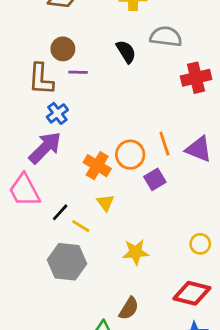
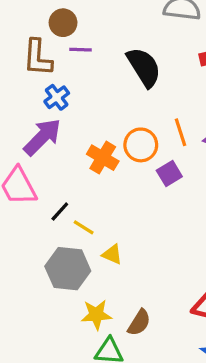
black semicircle: (126, 52) -> (144, 67), moved, size x1.5
yellow triangle: (105, 203) -> (112, 254), moved, turned -30
yellow star: (136, 252) -> (96, 315), moved

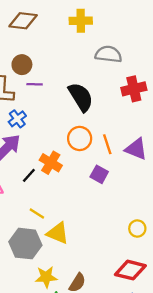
orange circle: (141, 145) -> (80, 138), moved
purple square: (169, 173) -> (99, 174), turned -30
black line: (60, 212) -> (29, 175), moved
yellow triangle: (112, 254) -> (58, 233), size x1.5

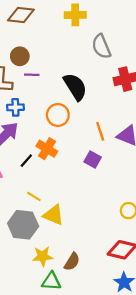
gray semicircle: (108, 54) -> (101, 46), turned -120
blue cross: (17, 119) -> (15, 107), turned 35
orange circle: (80, 138) -> (58, 115), moved

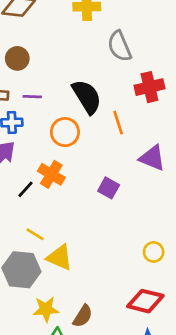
purple line: (32, 75) -> (32, 97), moved
orange line: (100, 131) -> (118, 123), moved

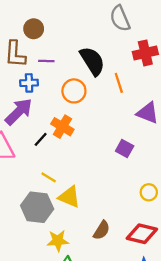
purple square: (109, 188) -> (125, 149), moved
brown semicircle: (83, 316) -> (102, 230), moved

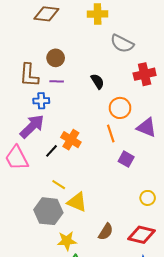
gray semicircle: (120, 18) -> (122, 44), turned -40
brown circle: (34, 29) -> (56, 58), moved
black semicircle: (92, 61) -> (98, 81), size x0.6
orange line: (119, 83) -> (111, 134), moved
orange circle: (74, 91) -> (120, 108), moved

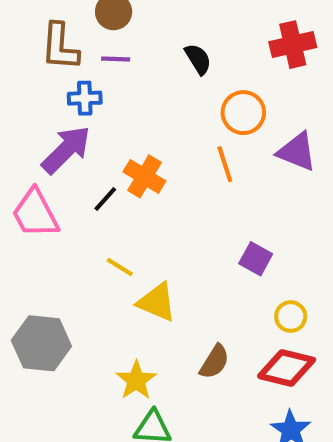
purple square: (126, 159) -> (256, 259), moved
yellow circle: (148, 198) -> (291, 316), moved
gray hexagon: (48, 211) -> (41, 343), moved
yellow star: (67, 241) -> (136, 380), turned -30

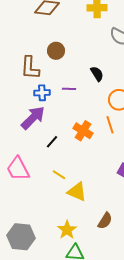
purple line: (116, 59) -> (69, 89), moved
orange cross: (144, 176) -> (83, 131), moved
pink trapezoid: (35, 214) -> (18, 169), moved
gray hexagon: (41, 343) -> (21, 237), moved

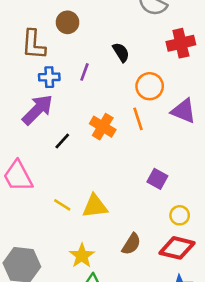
purple line: (69, 89) -> (84, 72), turned -72
yellow line: (59, 175) -> (62, 205), moved
yellow triangle: (77, 192) -> (95, 206), turned -30

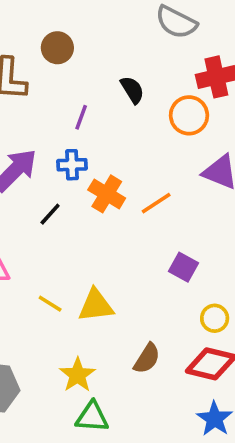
blue cross: (49, 77) -> (72, 165), moved
orange circle: (150, 86) -> (189, 115), moved
orange line: (138, 119) -> (156, 203), moved, turned 75

